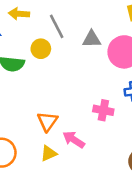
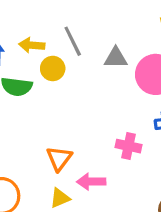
yellow arrow: (19, 14) -> (32, 45), moved
pink arrow: (74, 140) -> (91, 182), turned -35

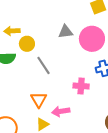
gray line: (73, 41) -> (43, 65), moved

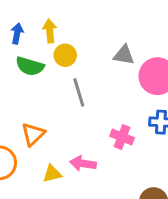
yellow arrow: (12, 31) -> (50, 31), turned 70
orange triangle: (39, 100) -> (33, 134), moved

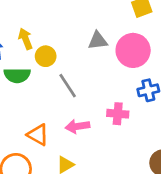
orange triangle: (33, 134) -> (38, 135), turned -30
pink arrow: (83, 163) -> (77, 126), moved

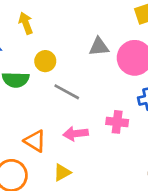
yellow arrow: (25, 39) -> (26, 23), moved
gray line: (68, 86) -> (67, 92), turned -30

